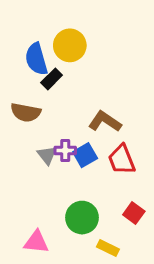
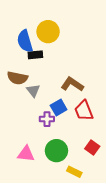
black rectangle: (52, 79) -> (35, 55), turned 40
purple cross: (65, 151) -> (47, 119), moved
gray triangle: (47, 155) -> (33, 91), moved
pink triangle: (36, 242) -> (26, 154), moved

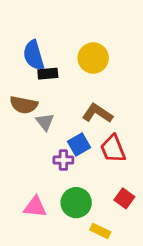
yellow circle: (48, 32) -> (93, 58), moved

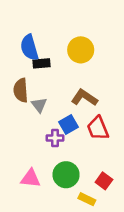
brown semicircle: (24, 105) -> (21, 90), turned 75
red square: (124, 198) -> (104, 181), moved

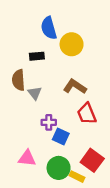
blue semicircle: (29, 47) -> (49, 28), moved
blue square: (68, 125) -> (61, 136), moved, turned -35
green circle: (66, 175) -> (59, 168), moved
red square: (104, 181) -> (92, 160), size x1.5

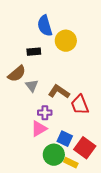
brown semicircle: (18, 80) -> (17, 74), turned -126
brown L-shape: (75, 87) -> (59, 92), moved
blue square: (61, 136) -> (65, 139), moved
pink triangle: (27, 158) -> (39, 129), moved, turned -36

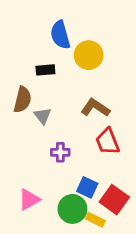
brown semicircle: (17, 74) -> (22, 100), turned -36
brown L-shape: (59, 92) -> (95, 108), moved
pink triangle: (39, 129) -> (29, 200), moved

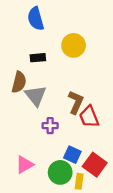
blue semicircle: (60, 35) -> (36, 19), moved
brown L-shape: (95, 108) -> (76, 102), moved, turned 80
gray triangle: (43, 116) -> (36, 96), size x1.5
yellow rectangle: (95, 220) -> (79, 181), turned 72

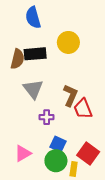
black rectangle: (38, 58) -> (35, 54), size x1.5
brown semicircle: (19, 82) -> (18, 59), moved
blue square: (72, 155) -> (58, 144), moved

